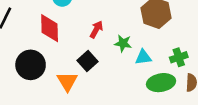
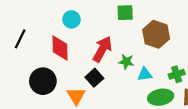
red arrow: (96, 29) -> (102, 49), size x1.6

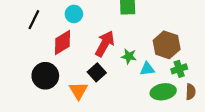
brown hexagon: (156, 34) -> (167, 45), moved
black line: (20, 39) -> (34, 20), moved
red diamond: (60, 48) -> (62, 43), turned 60

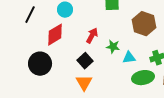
red arrow: (105, 44) -> (92, 36), size x0.7
brown hexagon: (167, 45) -> (144, 24), moved
orange triangle: (78, 91) -> (84, 83), moved

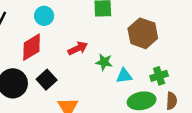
red arrow: (92, 36) -> (78, 48), turned 35
black square: (85, 61) -> (47, 80), moved

